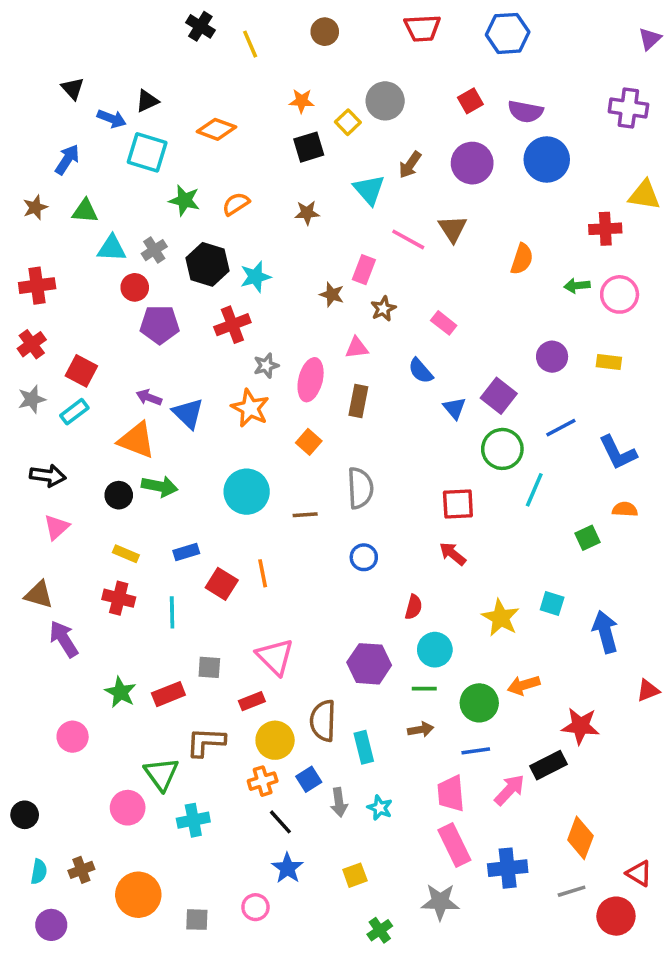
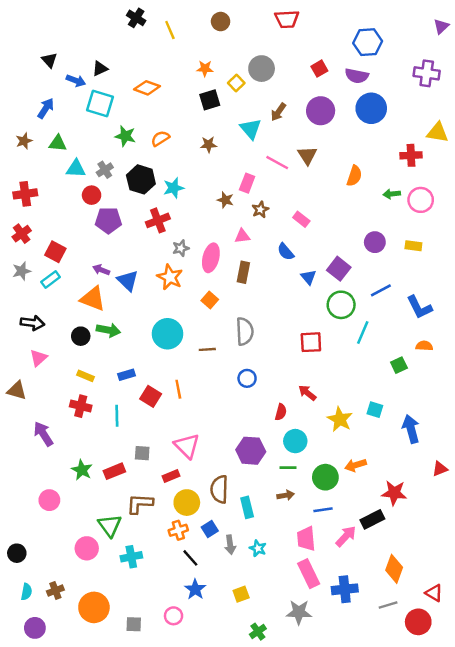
blue hexagon: (508, 33) -> (368, 42), moved
red arrow: (453, 554) -> (307, 393), moved
brown triangle: (39, 595) -> (17, 390), moved

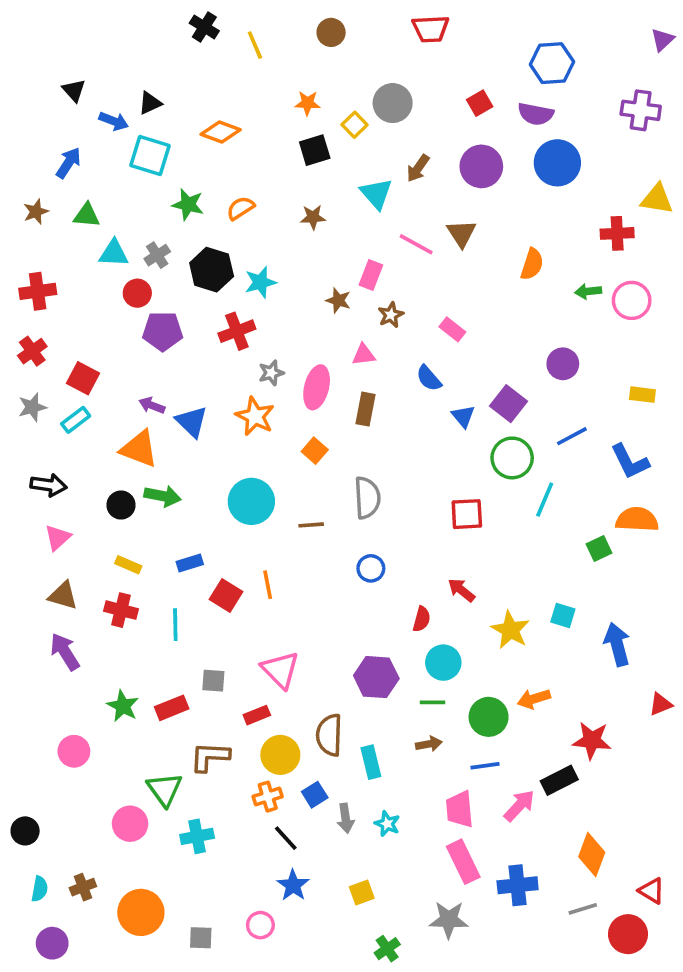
yellow rectangle: (413, 246) -> (642, 395), moved
orange semicircle: (424, 346) -> (637, 519), size x1.6
brown triangle: (17, 390) -> (63, 596), moved

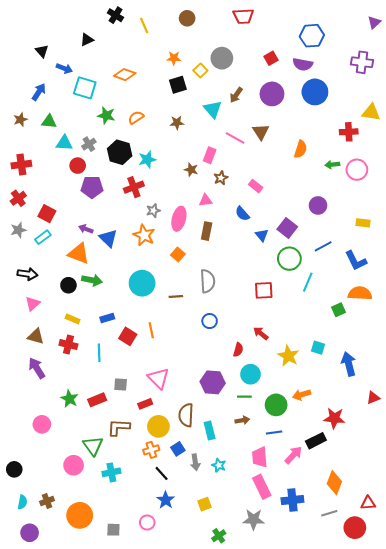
black triangle: (150, 103) -> (87, 40), moved
red triangle: (652, 891) -> (368, 503), turned -35

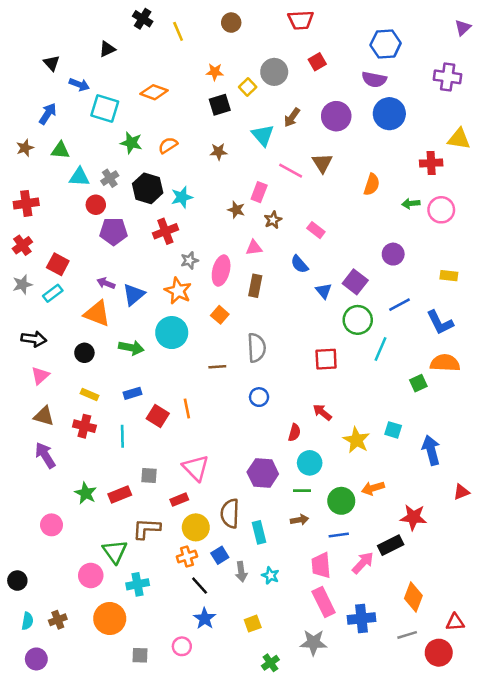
red square: (271, 58) -> (317, 62), moved
blue triangle: (108, 238) -> (134, 295), turned 36
green arrow: (92, 280) -> (131, 348), moved
cyan circle: (142, 283) -> (172, 333), moved
orange circle: (80, 515) -> (110, 618), moved

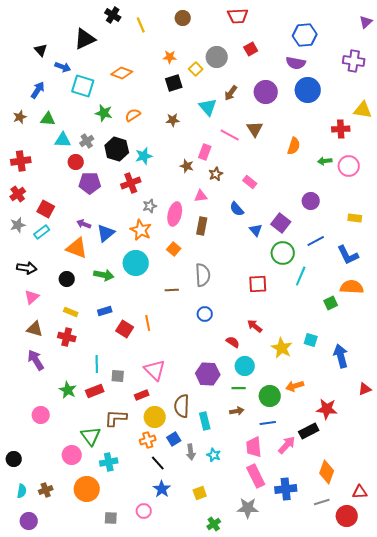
black triangle: (107, 49) -> (85, 39), size x1.6
red semicircle: (294, 432) -> (233, 342), turned -72
cyan line: (122, 436) -> (97, 364), moved

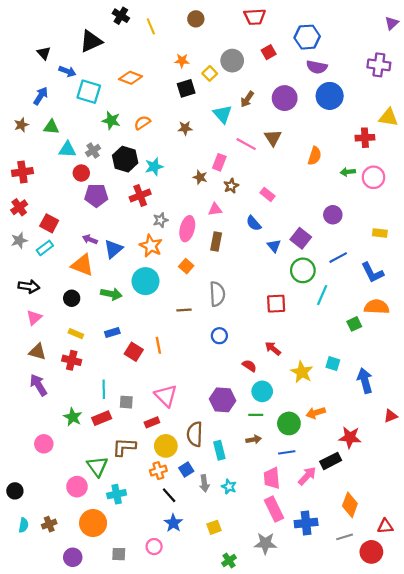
blue hexagon: (305, 35) -> (307, 37), moved
purple circle: (29, 521) -> (73, 557), moved

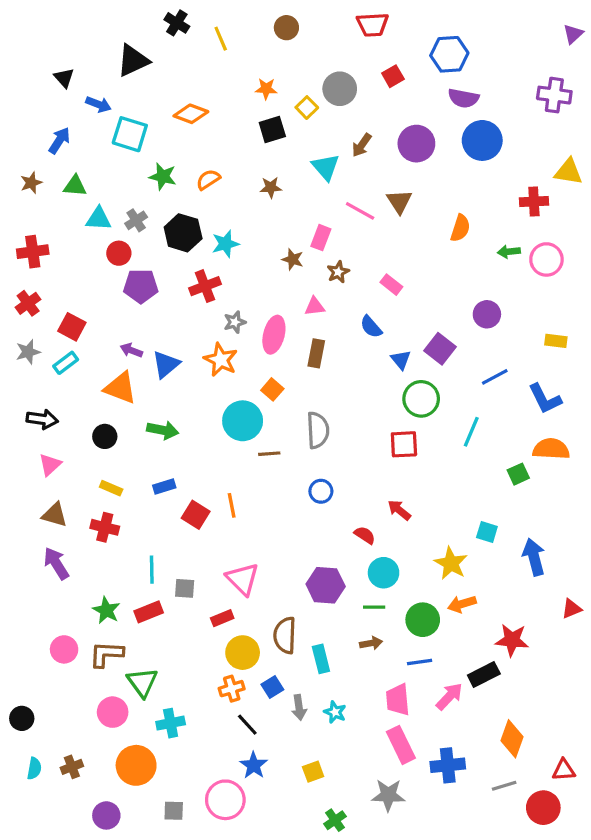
green circle: (303, 270) -> (421, 399), moved
cyan circle: (146, 281) -> (243, 421), moved
yellow star: (302, 372) -> (451, 563), moved
brown L-shape: (124, 447) -> (106, 654), moved
pink circle: (154, 547) -> (225, 800), size x1.6

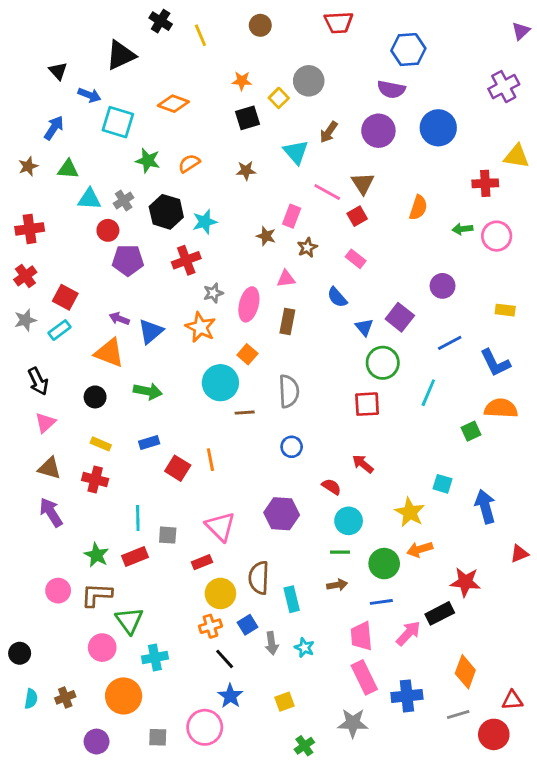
red square: (393, 76) -> (357, 216), moved
purple cross: (554, 95) -> (504, 87), turned -36
purple semicircle: (463, 98) -> (391, 89), moved
black arrow: (42, 419) -> (38, 381), turned 56
purple hexagon: (326, 585) -> (282, 514), moved

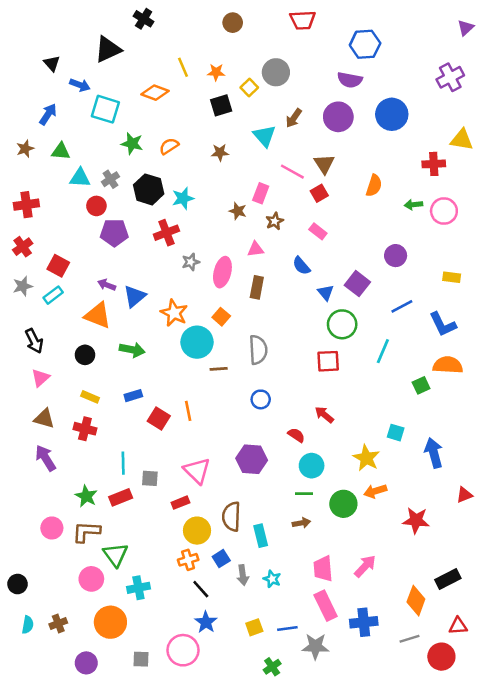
yellow line: (200, 35) -> (183, 67), moved
orange star: (200, 327) -> (174, 313), moved
blue line: (381, 602) -> (287, 629), moved
black rectangle: (440, 613) -> (448, 579), moved

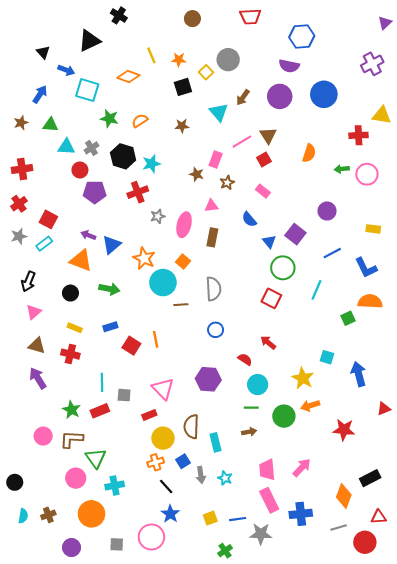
pink line: (292, 172) -> (242, 142), turned -60
black arrow: (34, 341) -> (28, 281), turned 48
red square: (328, 361) -> (271, 298), turned 30

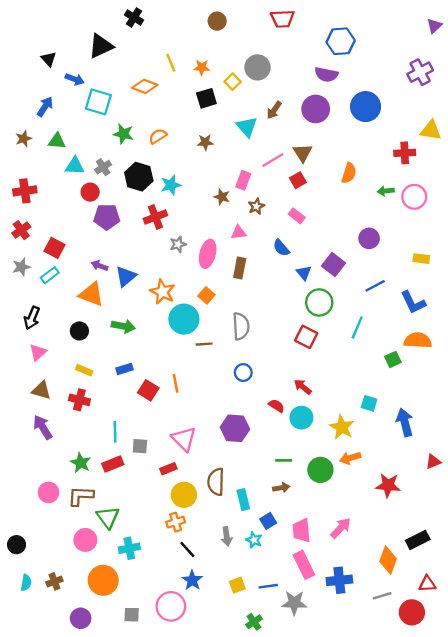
cyan circle: (258, 385) -> (301, 418), moved
blue square: (183, 461) -> (268, 521), moved

